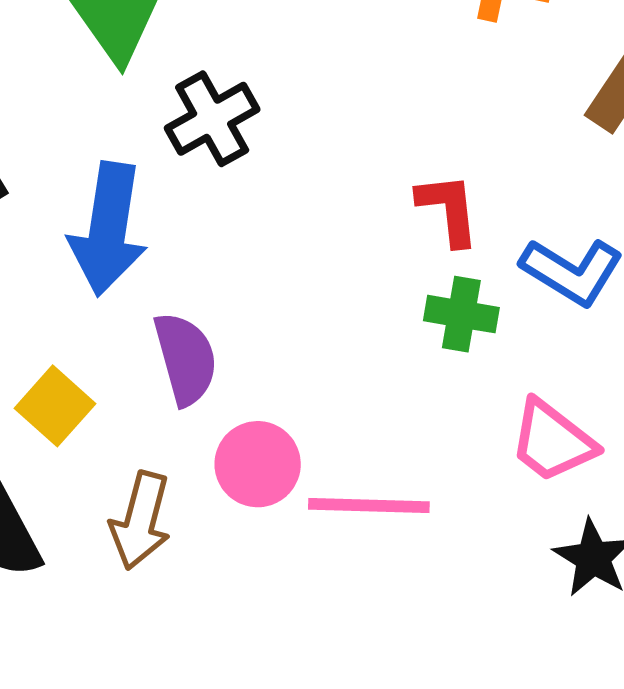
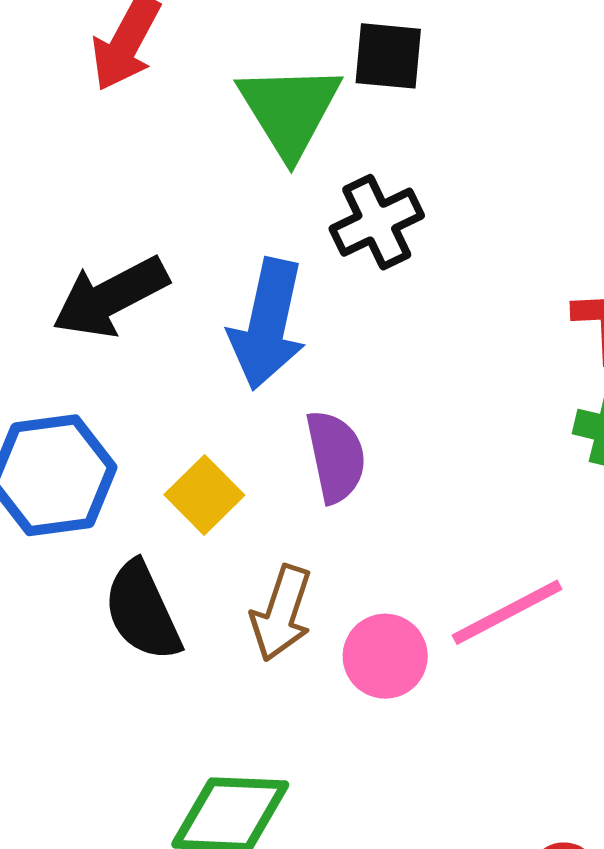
pink circle: (258, 464) -> (385, 656), moved
pink line: (369, 505) -> (507, 612), turned -33

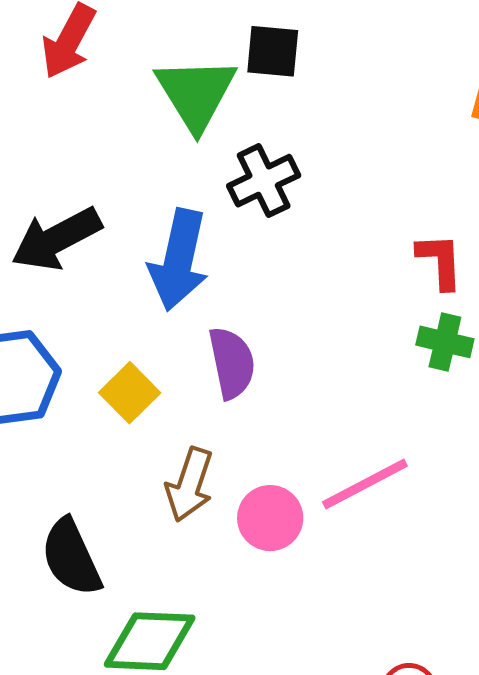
black semicircle: (142, 611) -> (71, 557), moved

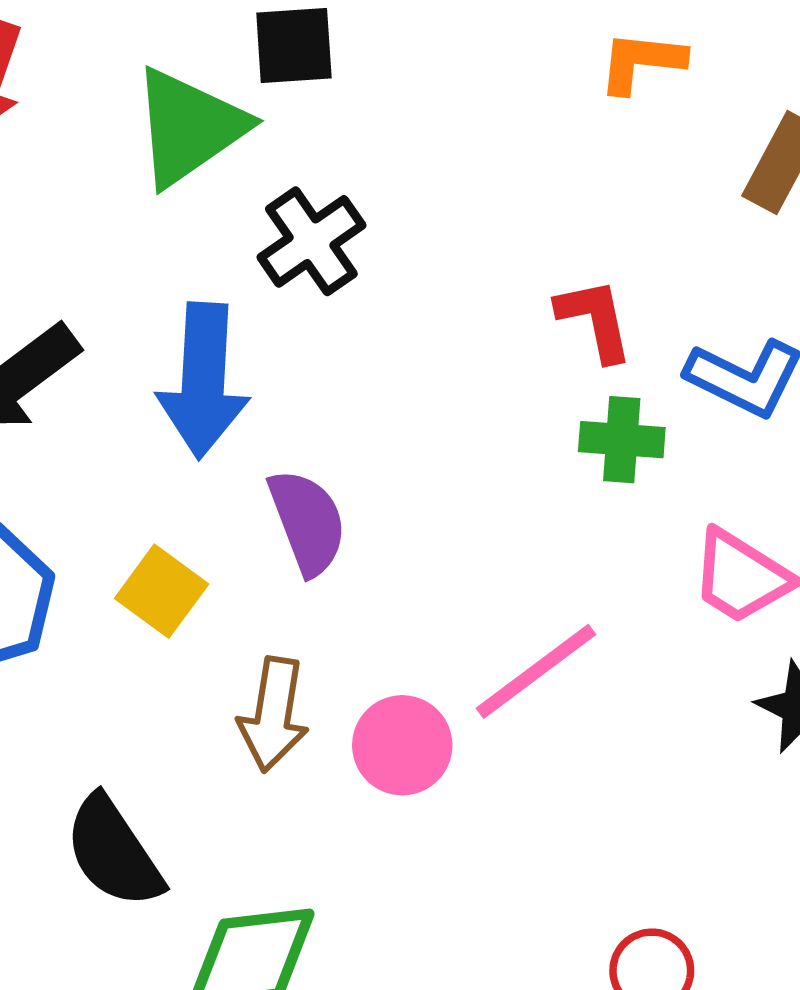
green triangle: (196, 93) -> (189, 127), turned 36

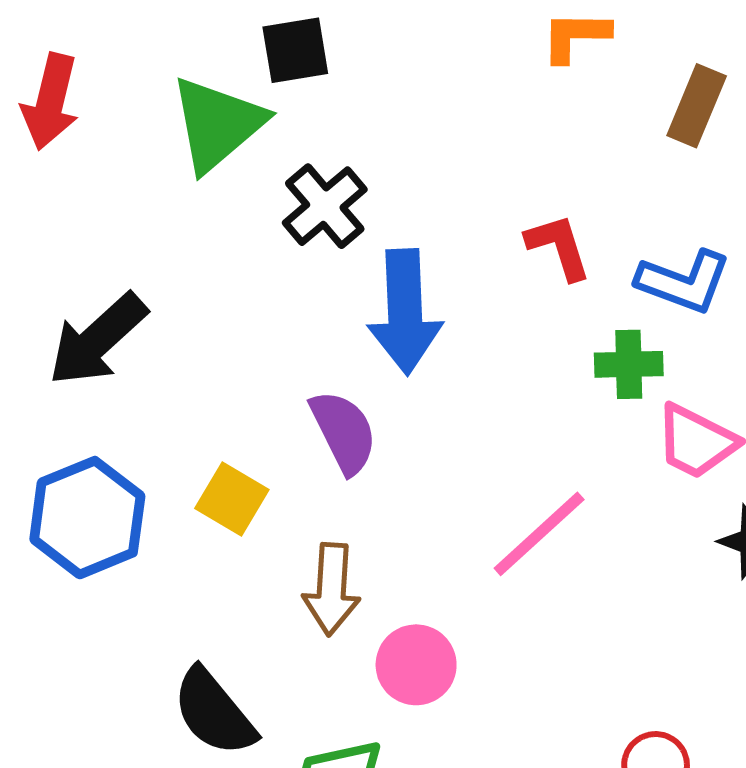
blue arrow: (203, 380) -> (405, 312), moved
green cross: (622, 440) -> (629, 364), moved
pink circle: (402, 745) -> (416, 665), moved

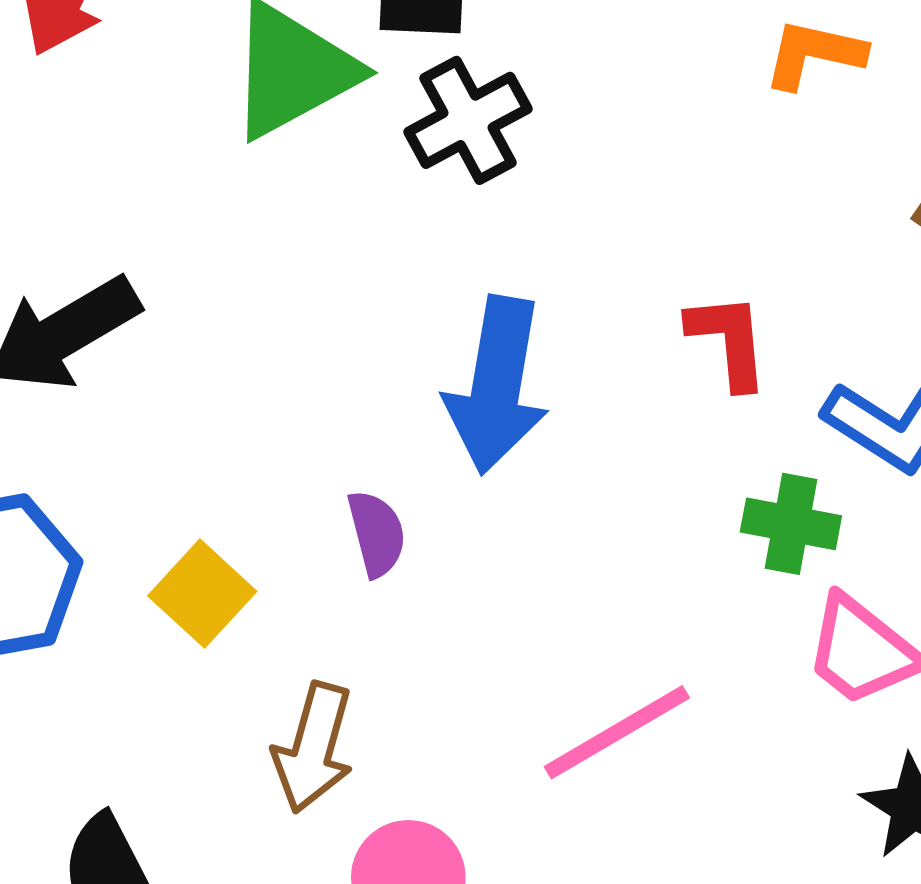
black cross: (325, 206) -> (468, 120), moved
purple semicircle: (344, 432) -> (377, 534), size x0.7

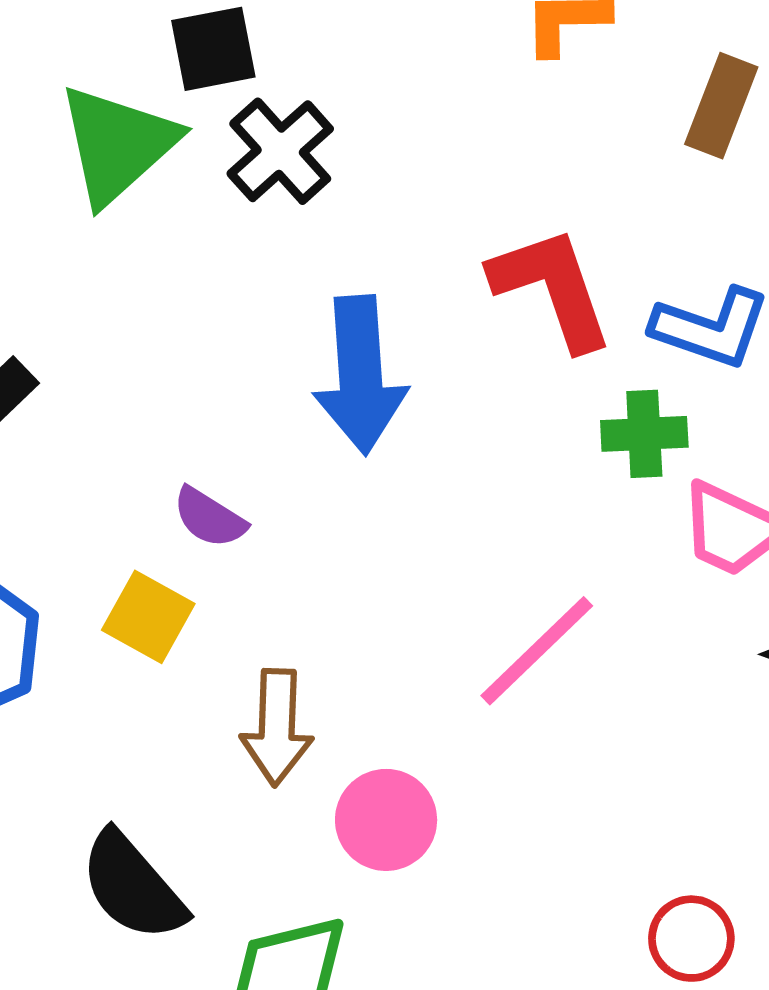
red L-shape: (728, 341) -> (552, 288), size x1.5
purple semicircle: (377, 534) -> (209, 518), moved, turned 150

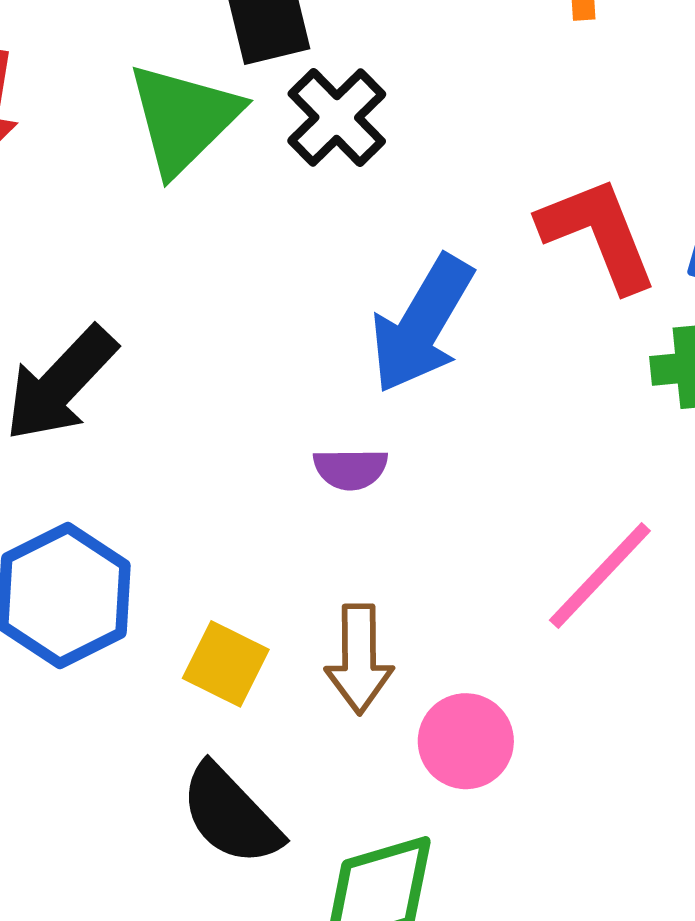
blue arrow: (360, 375) -> (422, 324), turned 37
purple semicircle: (209, 518) -> (351, 469), moved, turned -30
yellow square: (148, 617) -> (226, 664), moved

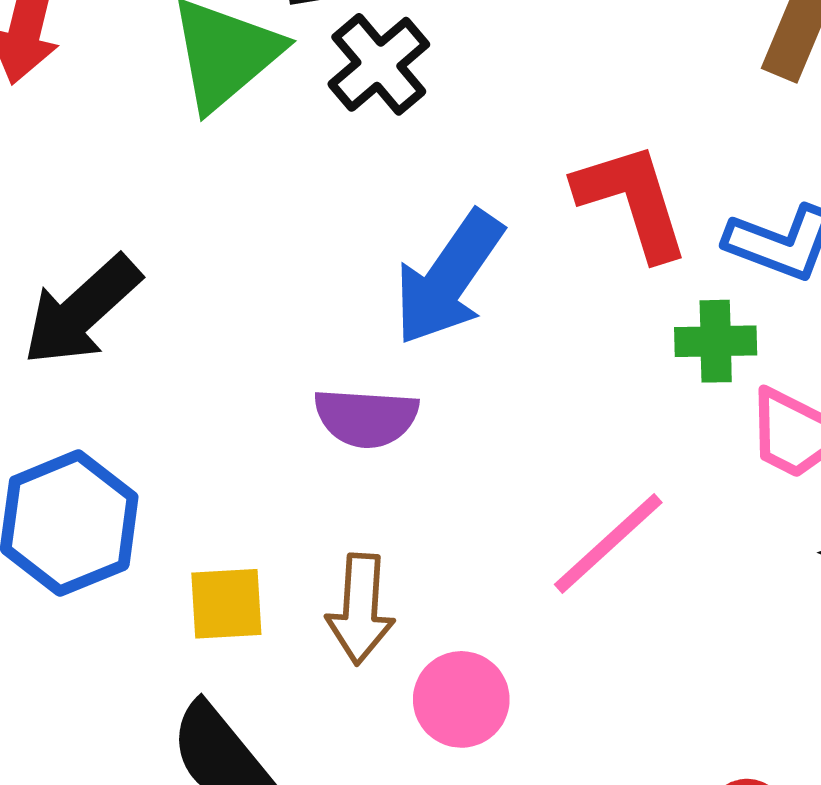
purple semicircle: (351, 469) -> (366, 418), size x1.4
yellow square: (226, 664) -> (226, 604), turned -34

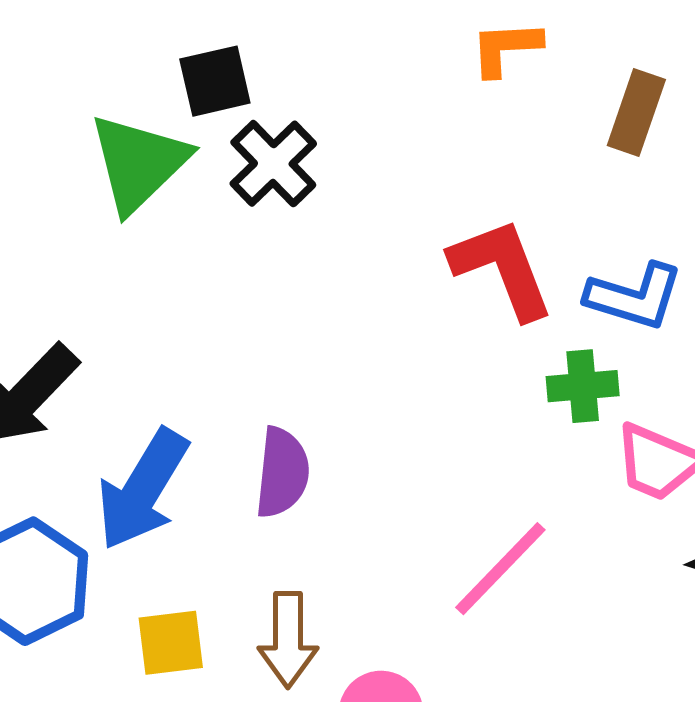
blue arrow: (449, 278) -> (143, 489), moved
purple semicircle: (366, 418) -> (282, 473), turned -84

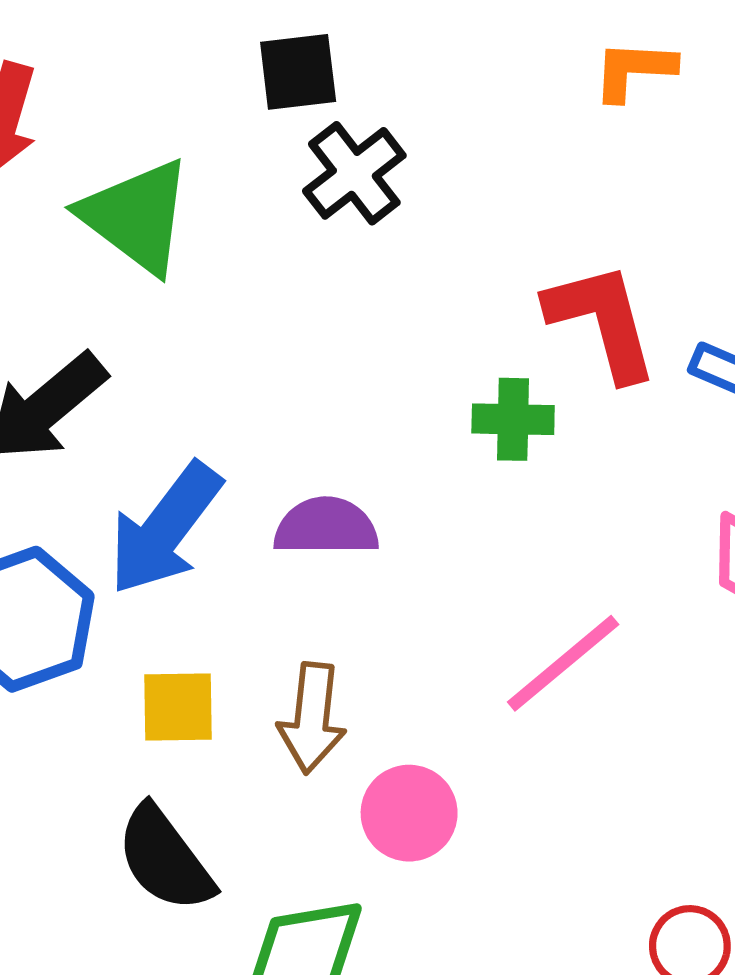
green triangle: (139, 163) -> (136, 216), moved, turned -45
green cross: (583, 386) -> (513, 419), moved
purple semicircle: (282, 473) -> (326, 527), turned -102

